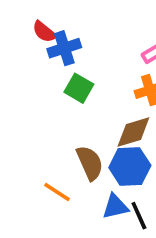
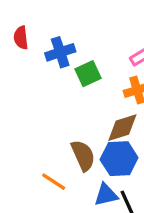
red semicircle: (44, 32) -> (21, 38), moved, turned 45
green square: (79, 88) -> (88, 74), moved, turned 35

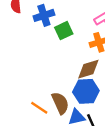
brown semicircle: (83, 155) -> (60, 103), moved

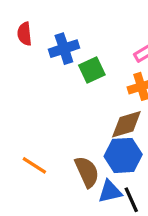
orange line: (39, 108) -> (34, 165), moved

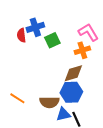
red semicircle: (25, 34) -> (21, 35), moved
brown semicircle: (87, 172) -> (49, 102), turned 114

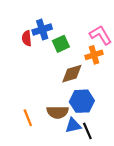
brown diamond: (73, 73) -> (72, 74), moved
orange line: (17, 98) -> (28, 118), moved, turned 35

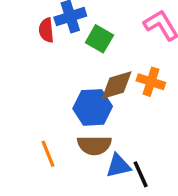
green square: (61, 44) -> (99, 39), turned -35
orange cross: (94, 55) -> (151, 82), moved, turned 35
blue hexagon: (82, 101) -> (93, 107), moved

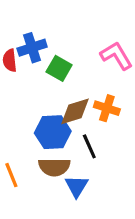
blue triangle: (118, 166) -> (77, 186), turned -45
black line: (141, 174) -> (89, 146), moved

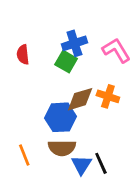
blue cross: (32, 48) -> (74, 43), moved
black line: (89, 146) -> (101, 163), moved

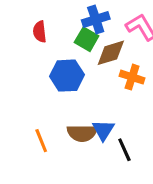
brown diamond: (80, 99) -> (111, 53), moved
blue hexagon: (61, 117) -> (67, 76), moved
blue triangle: (81, 165) -> (103, 130), moved

